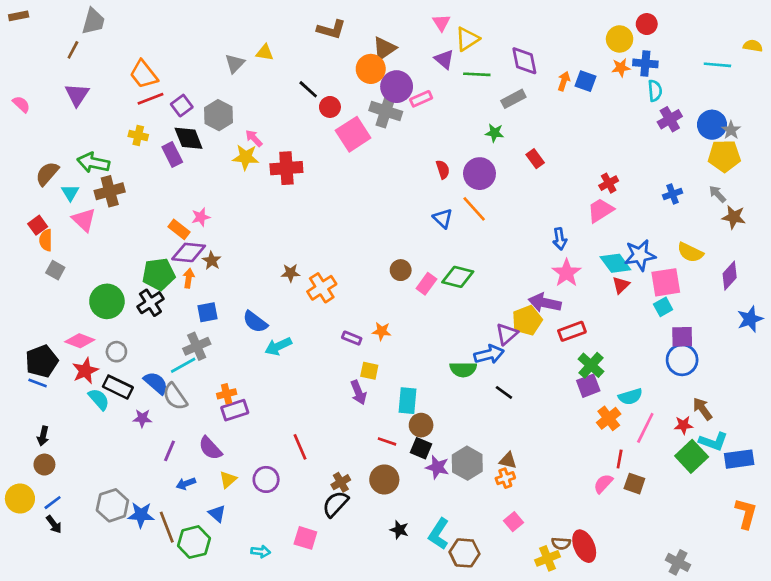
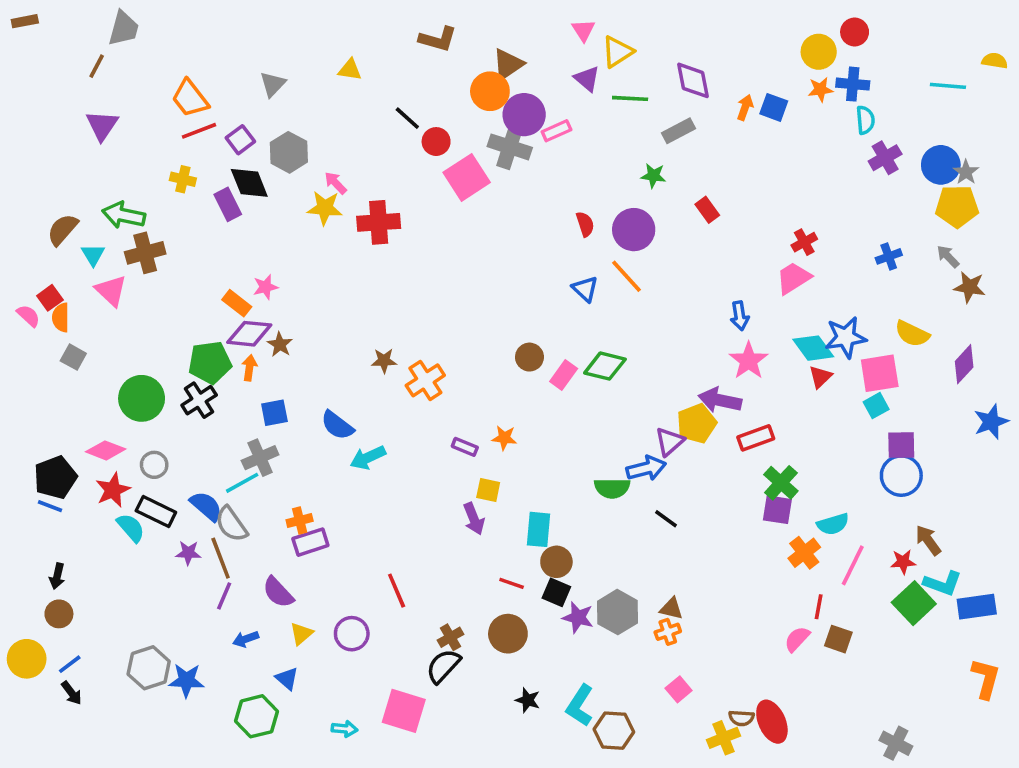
gray triangle: (235, 63) -> (273, 84), moved
pink semicircle: (21, 104) -> (28, 316), moved
purple square: (588, 386) -> (777, 510), turned 30
brown line: (167, 527) -> (221, 558), moved
pink square: (305, 538) -> (404, 711), size x1.4

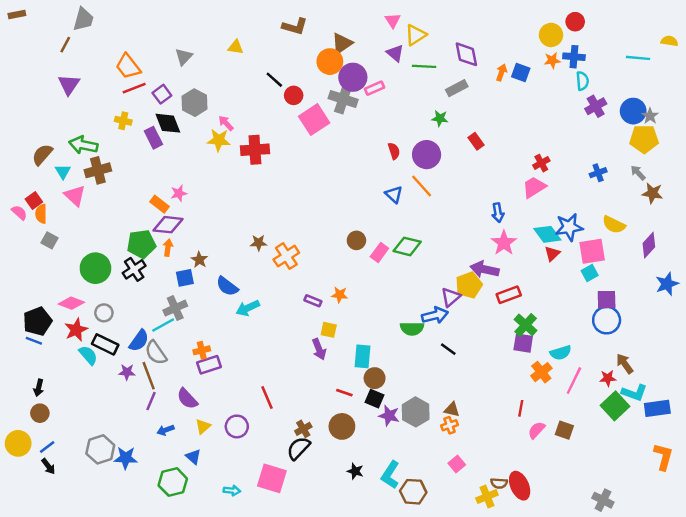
brown star: (280, 344) -> (199, 260), moved
blue semicircle: (206, 506) -> (139, 341), turned 85
red line: (819, 607) -> (521, 408), moved

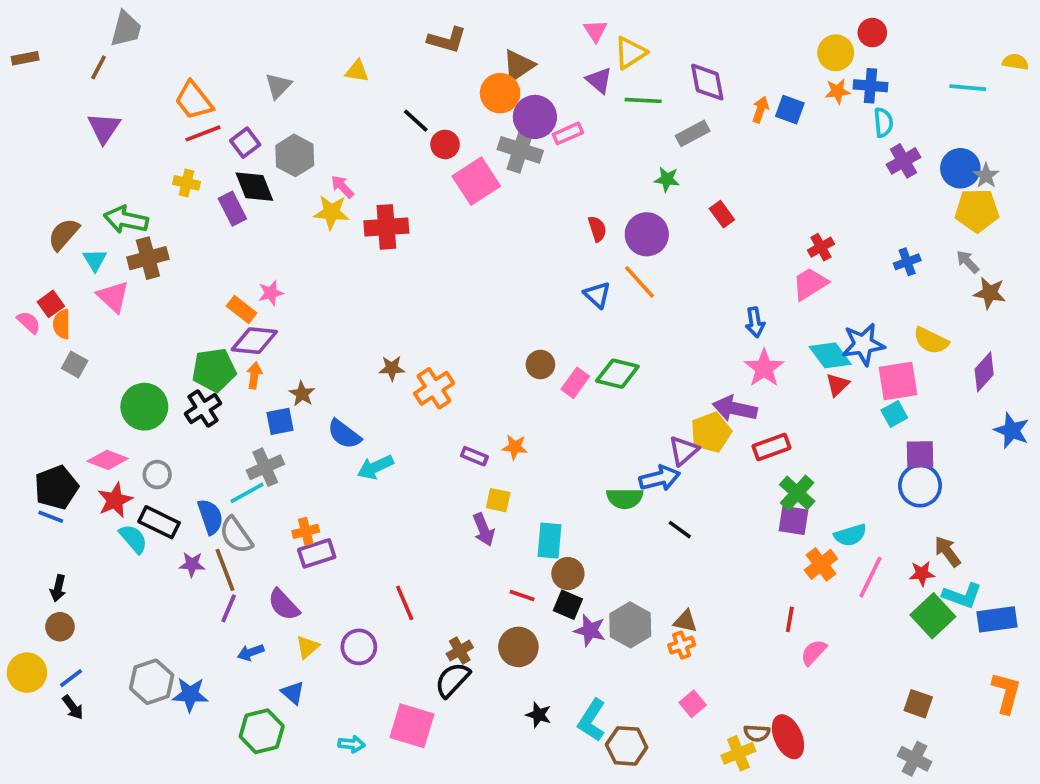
brown rectangle: (17, 14) -> (25, 58), moved
blue star: (667, 284) -> (1012, 431), turned -30
blue semicircle: (139, 341) -> (210, 517), turned -55
brown square: (564, 430) -> (918, 704), moved

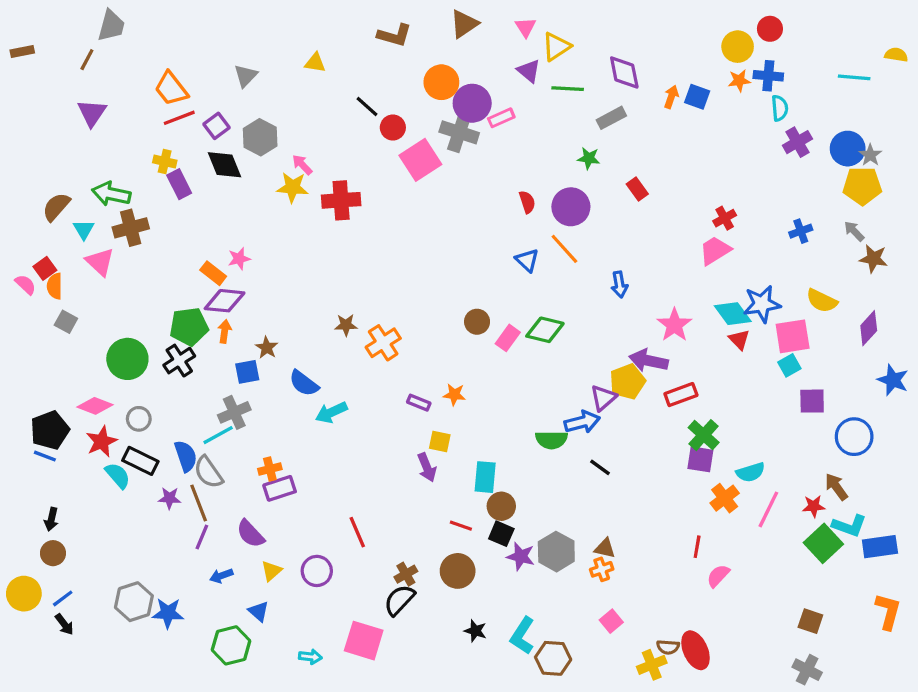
brown triangle: (518, 66) -> (464, 24), moved
purple rectangle: (232, 209) -> (179, 184), moved
blue arrow: (755, 322) -> (619, 285), moved
red triangle: (837, 385) -> (739, 340), turned -30
blue circle: (920, 486) -> (854, 437), moved

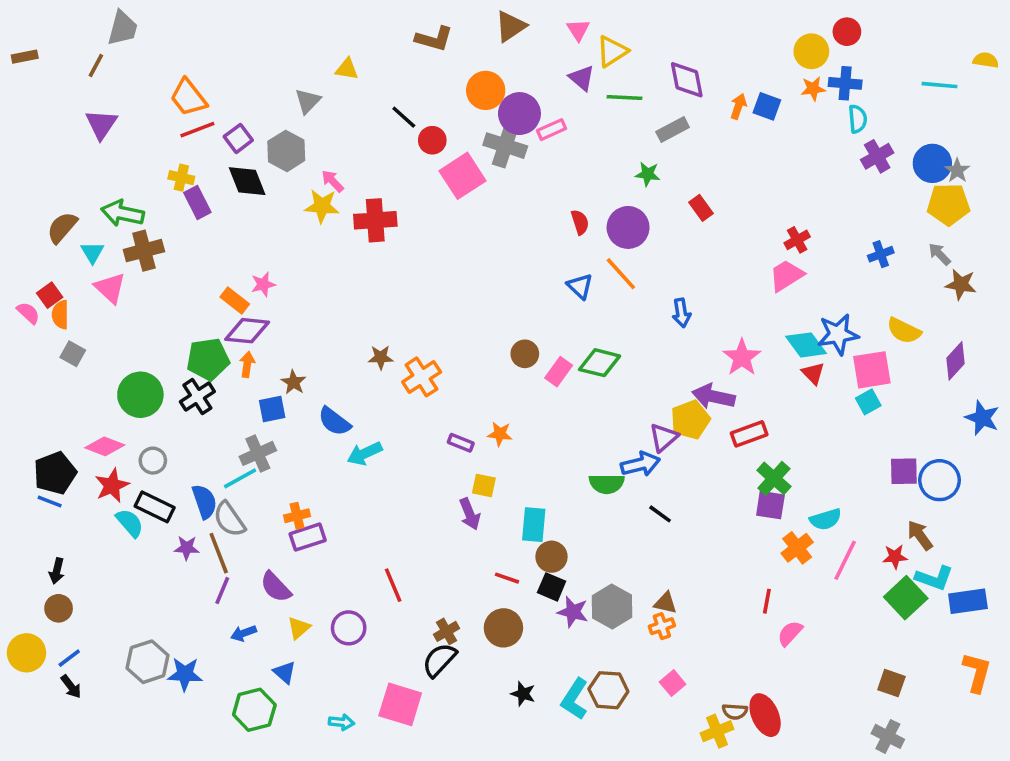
gray triangle: (246, 76) -> (308, 101), moved
purple square: (812, 401) -> (904, 471), moved
brown hexagon: (553, 658) -> (608, 690), moved

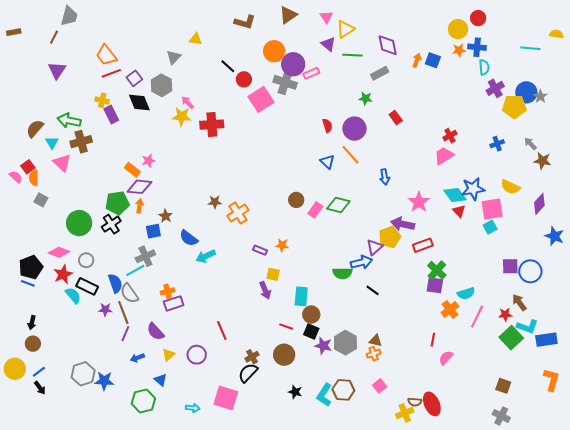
yellow pentagon: (948, 204) -> (514, 106), moved

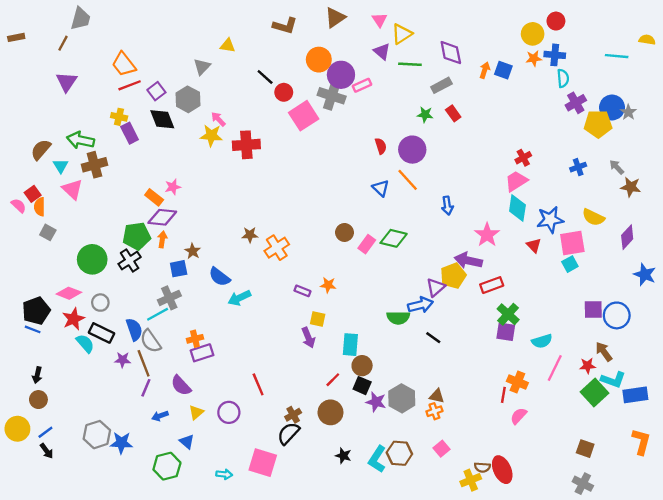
red rectangle: (396, 118) -> (453, 113), moved
cyan diamond: (455, 195) -> (517, 208), moved, turned 45
orange cross: (450, 309) -> (517, 382), moved, turned -30
red line: (286, 327) -> (333, 380), turned -64

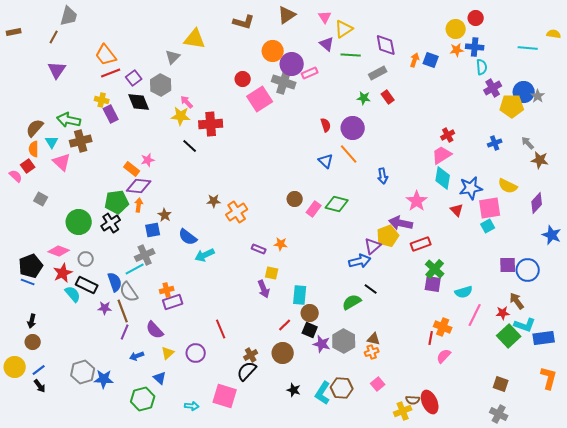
yellow triangle: (228, 46) -> (195, 39), size x1.6
black line: (265, 77) -> (190, 146), moved
orange semicircle: (40, 207) -> (34, 149), moved
green semicircle: (398, 318) -> (352, 302), moved, turned 150

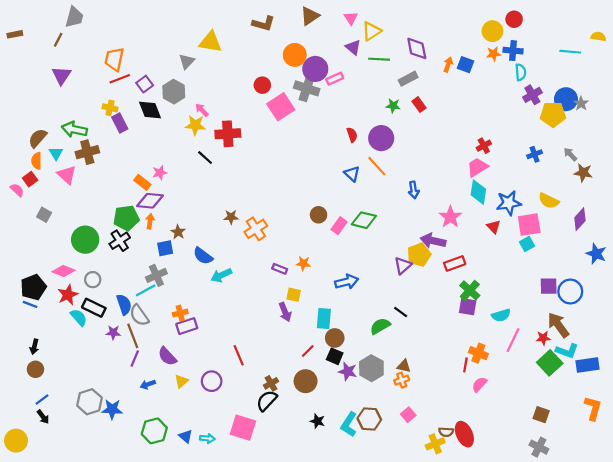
orange trapezoid: (106, 55) -> (114, 59), turned 50
blue arrow: (360, 261) -> (347, 282), moved
brown arrow: (517, 301) -> (558, 325), size x1.4
yellow circle: (15, 367) -> (16, 441), moved
blue triangle: (160, 378) -> (186, 436), moved

